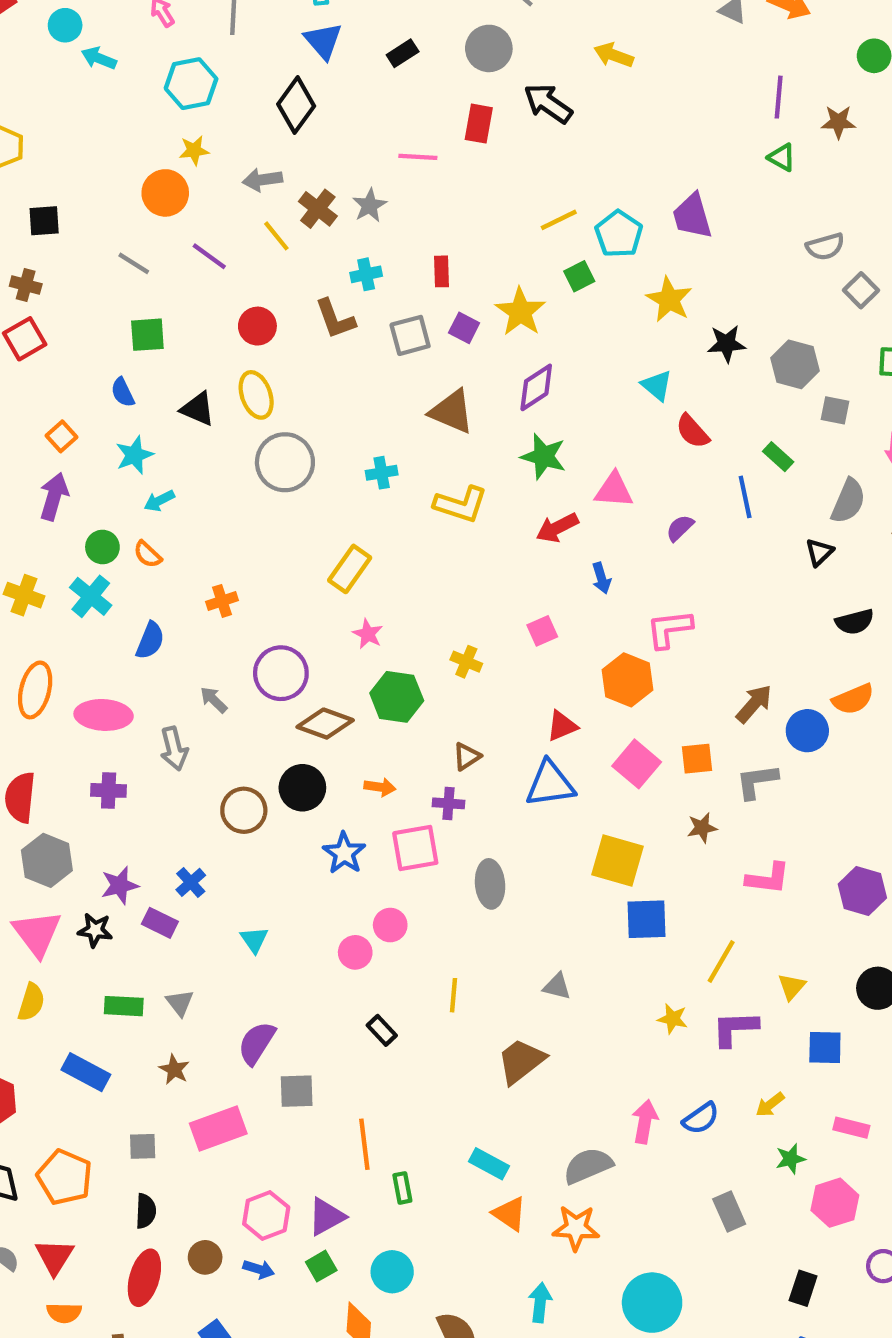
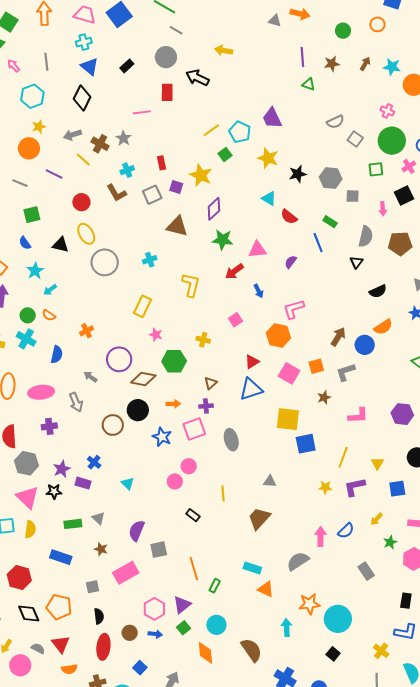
yellow L-shape: (461, 504) -> (191, 285), moved, turned -85
green rectangle: (402, 1188) -> (215, 586), turned 48
orange star: (576, 1228) -> (309, 604), moved

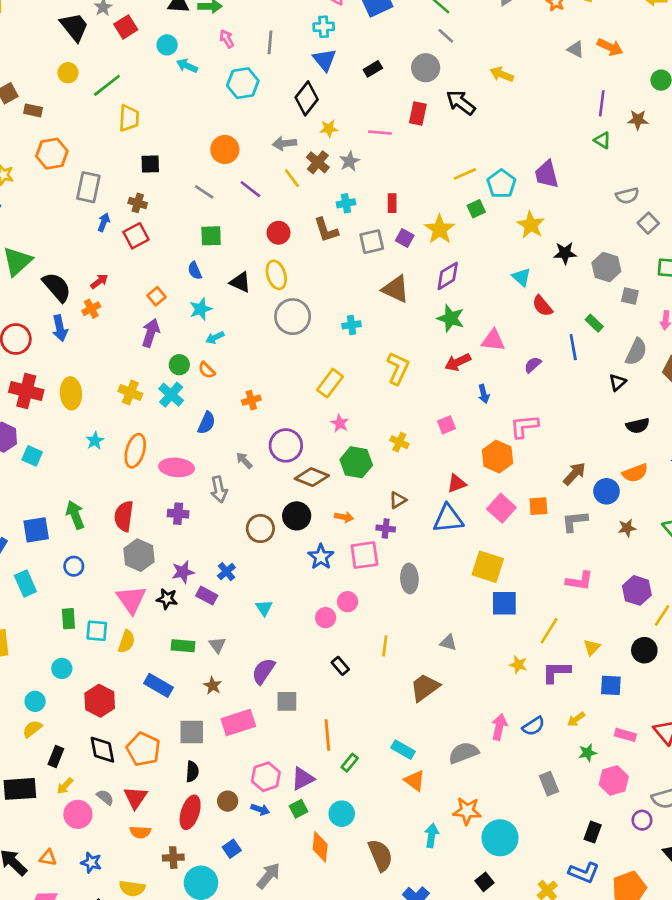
yellow star: (39, 127) -> (329, 129), moved
brown star: (324, 397) -> (627, 528), moved
gray square: (92, 587) -> (192, 732), size x1.5

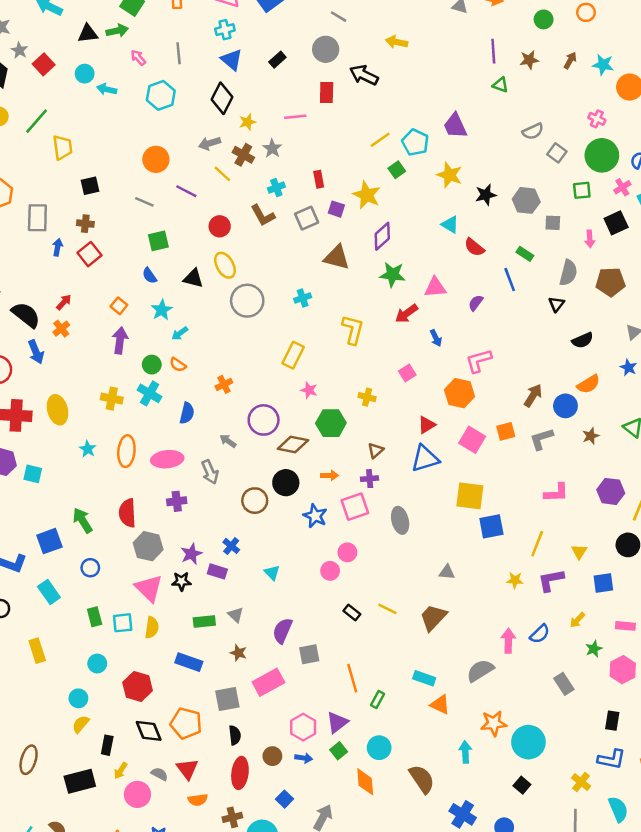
yellow line: (385, 646) -> (387, 609), moved, turned -60

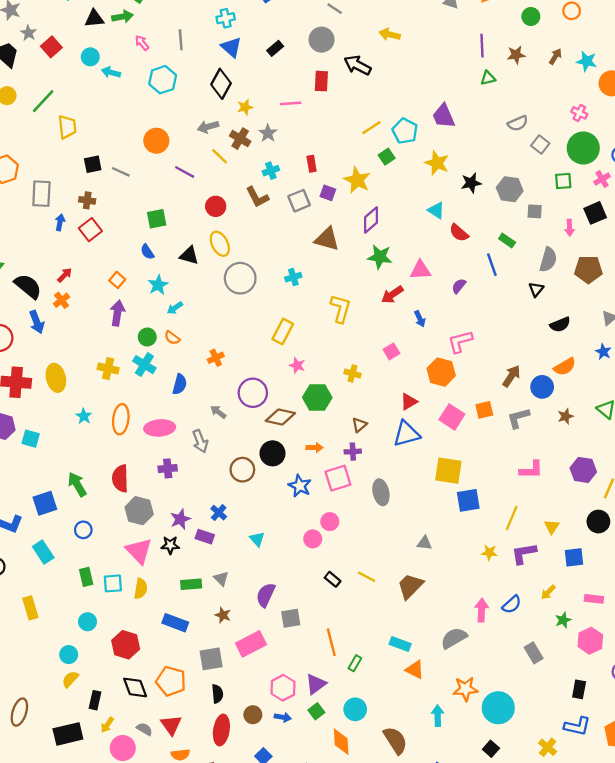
green triangle: (500, 85) -> (488, 78), turned -35
gray line: (144, 202) -> (121, 172), moved

